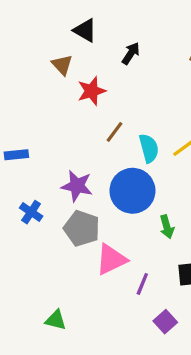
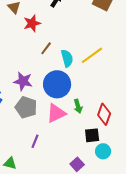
pink triangle: (111, 259) -> (56, 113), moved
purple line: (142, 284) -> (35, 141), moved

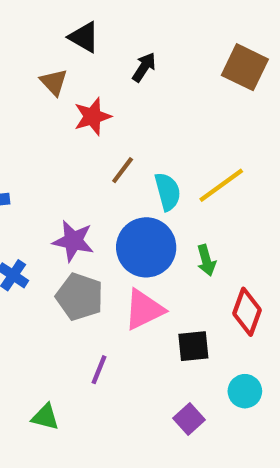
green arrow: (78, 106) -> (206, 260), moved
black square: (92, 135) -> (193, 346), moved

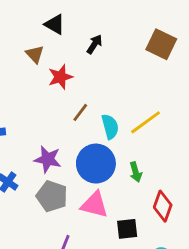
pink triangle: (144, 310) -> (94, 205), turned 40

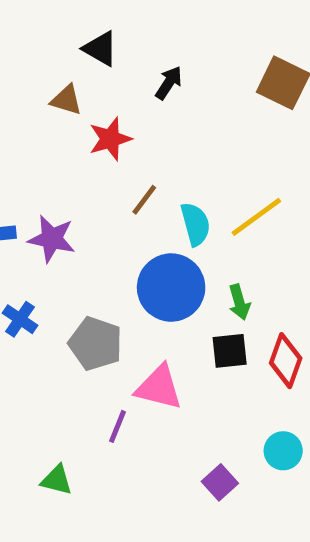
brown triangle: (35, 54) -> (66, 100), turned -30
purple star: (48, 159) -> (52, 239), moved
pink triangle: (94, 205) -> (159, 387), moved
black square: (127, 229) -> (230, 351), moved

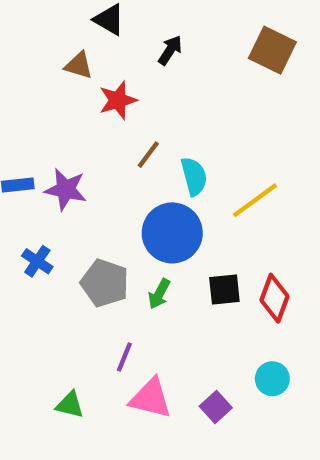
yellow line: (256, 217) -> (255, 200), moved
green arrow: (239, 302) -> (159, 294), moved, turned 44
pink triangle: (159, 387) -> (150, 398), moved

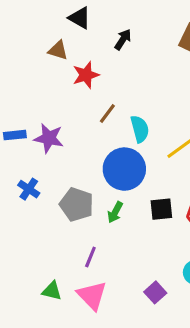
pink triangle: (150, 398) -> (92, 295), moved, turned 32

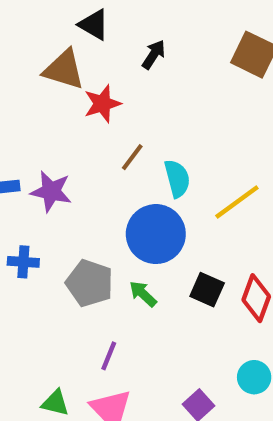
brown triangle: (58, 50) -> (64, 70), size x1.5
blue cross: (29, 189) -> (23, 262), turned -30
black square: (161, 209) -> (207, 290), turned 30
green arrow: (115, 212) -> (143, 294), turned 105

